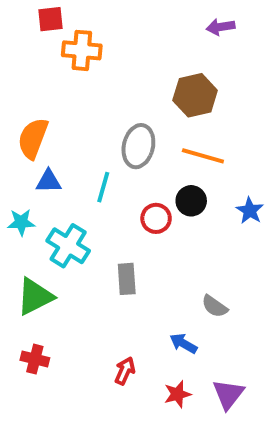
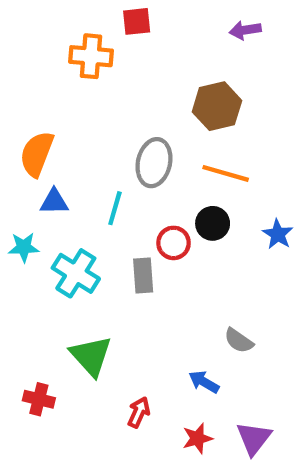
red square: (51, 19) -> (137, 21), moved
gray rectangle: (127, 279) -> (143, 275), moved
green triangle: (35, 297) -> (91, 356), moved, turned -45

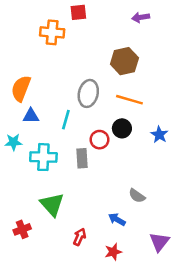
cyan cross: (76, 273) -> (43, 157), turned -30
red cross: (39, 399) -> (22, 229), turned -35
purple triangle: (254, 438) -> (159, 242), moved

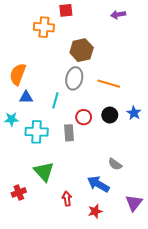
brown hexagon: (124, 61) -> (82, 50), moved
black circle: (122, 128) -> (110, 115), moved
blue arrow: (117, 219) -> (98, 184), size x1.5
red arrow: (80, 237) -> (67, 199), turned -32

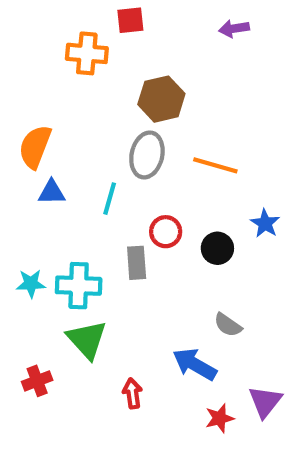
black circle: (110, 115) -> (217, 248), moved
cyan star: (11, 119) -> (31, 283), moved
cyan cross: (37, 132) -> (79, 286), moved
red star: (95, 211) -> (219, 418), moved

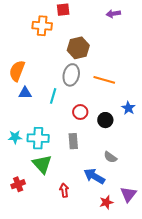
gray rectangle: (137, 263) -> (73, 141), moved

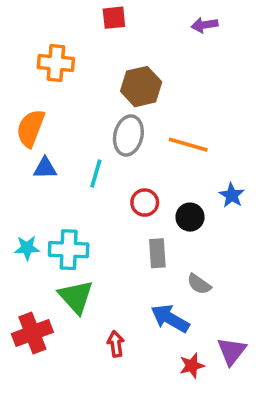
orange cross: (42, 26) -> (56, 63), moved
gray rectangle: (73, 141) -> (157, 253), moved
red cross: (18, 184) -> (32, 333), size x1.5

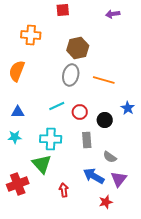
blue triangle: (45, 168) -> (18, 112), moved
cyan line: (96, 174) -> (57, 106), moved, turned 49
cyan cross: (69, 250) -> (51, 139), moved
purple triangle: (232, 351) -> (119, 179), moved

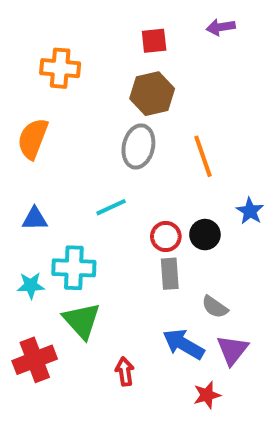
red square: (63, 10) -> (154, 41), moved
orange line: (104, 80) -> (203, 156), turned 55
red circle: (80, 112) -> (166, 237), moved
cyan star: (15, 137) -> (31, 285), moved
cyan cross: (51, 139) -> (74, 268), moved

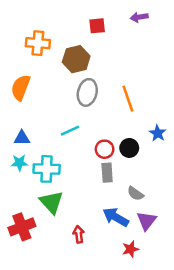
brown hexagon: (152, 94) -> (76, 59), moved
cyan star: (31, 285) -> (19, 163), moved

